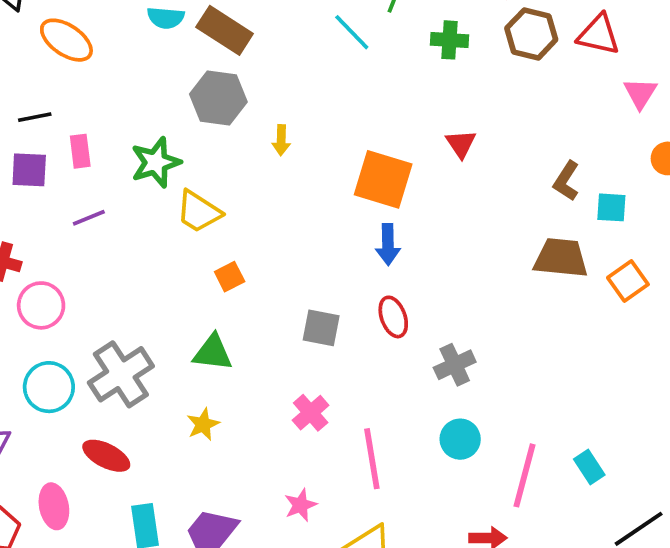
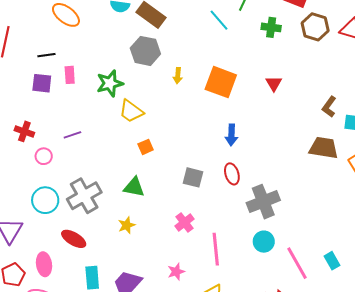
orange square: (383, 179) -> (221, 82), moved
purple line: (89, 218) -> (72, 135), moved
pink circle: (41, 305) -> (44, 156), size x0.7
gray cross: (455, 365) -> (263, 202), size x1.5
pink line: (524, 475) -> (297, 263), turned -48

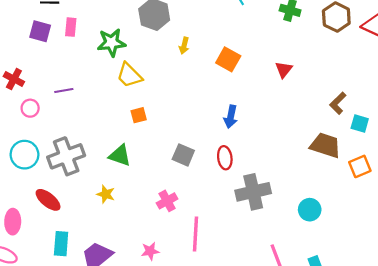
orange square: (221, 82) -> (228, 59), size x0.7
yellow star: (127, 225) -> (106, 194), turned 30
cyan circle: (264, 242) -> (310, 210), moved

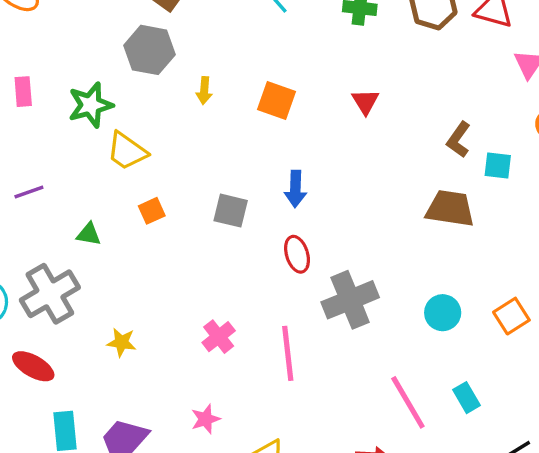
green triangle: (120, 155) -> (89, 234), moved, size x0.7
gray square: (183, 155) -> (231, 211), moved
orange square: (360, 166) -> (511, 316), moved
pink line: (196, 234) -> (288, 353), moved

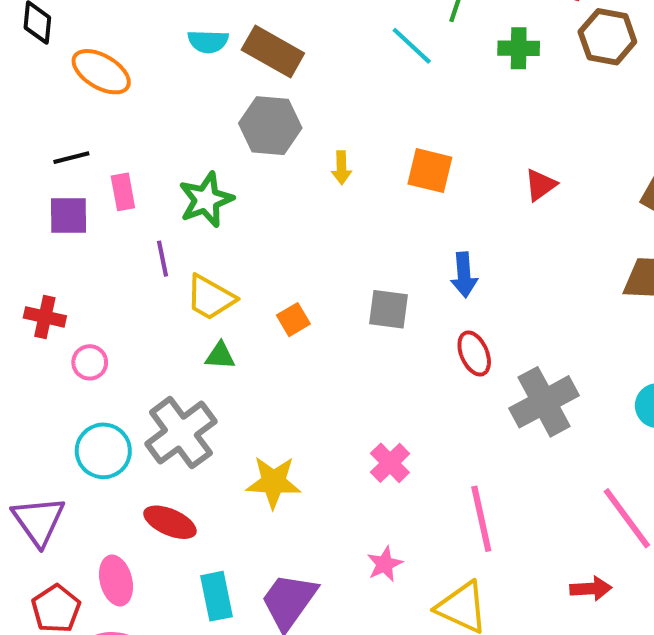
red triangle: (365, 102) -> (540, 185), moved, turned 32
yellow trapezoid: (127, 151) -> (211, 297), moved
purple line: (29, 192) -> (162, 259), moved, turned -76
yellow star: (121, 342) -> (273, 482), size x1.5
pink line: (288, 353) -> (481, 519), moved

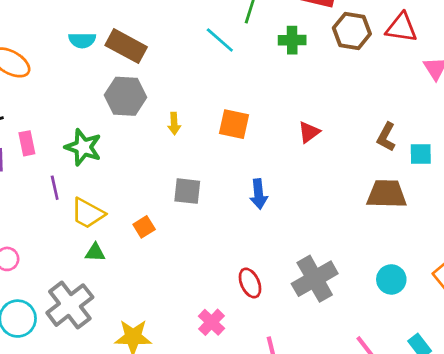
green star: (206, 200) -> (83, 147), turned -30
gray square: (388, 309) -> (187, 191), moved
red ellipse: (474, 353) -> (250, 283), moved

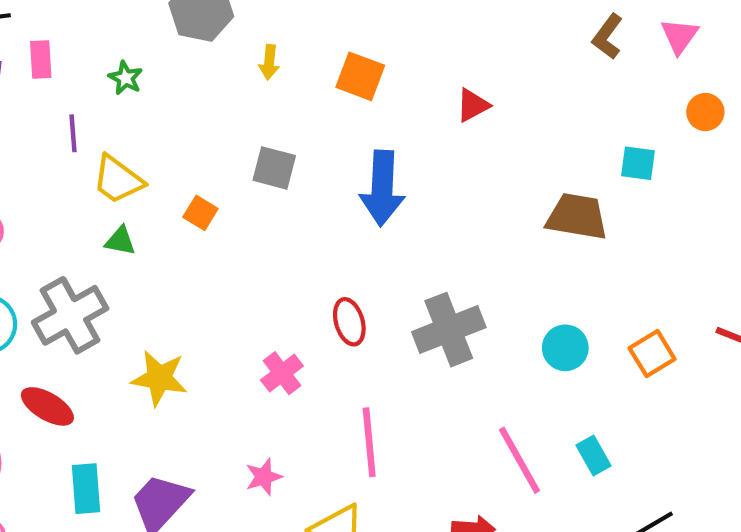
brown L-shape: (386, 137) -> (608, 37), moved
green star: (83, 147) -> (125, 78), size x0.6
blue arrow: (259, 194) -> (382, 188), size x1.6
orange square: (144, 227) -> (200, 213), turned -35

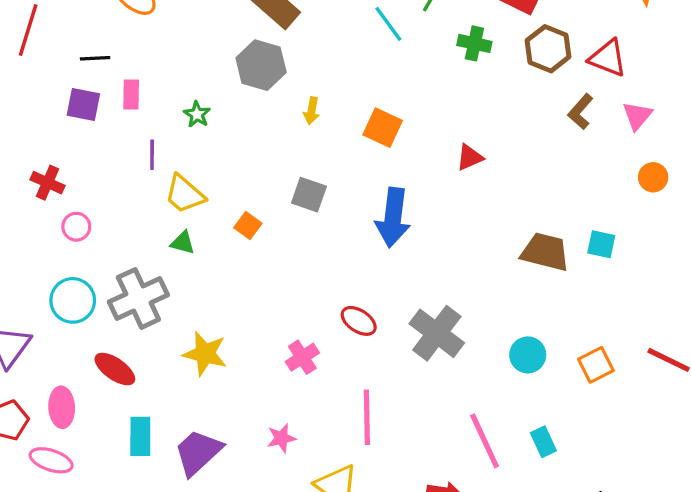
cyan square: (638, 163) -> (601, 244), moved
red ellipse: (349, 322) -> (359, 321), turned -45
gray cross: (449, 330) -> (437, 333), turned -36

